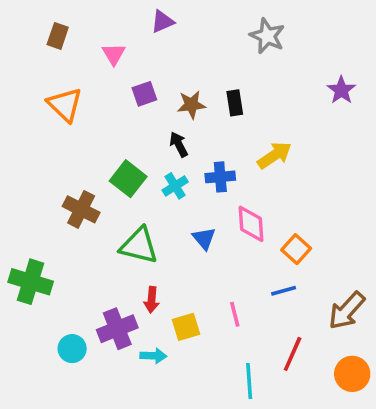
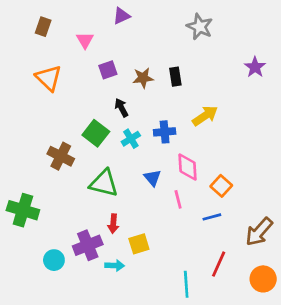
black arrow: (179, 144) -> (121, 108), moved
pink line: (235, 314) -> (178, 199), moved

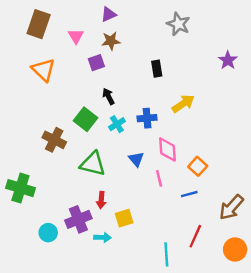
brown rectangle: (43, 27) -> (39, 24), size x1.6
brown star: (143, 78) -> (111, 41), moved

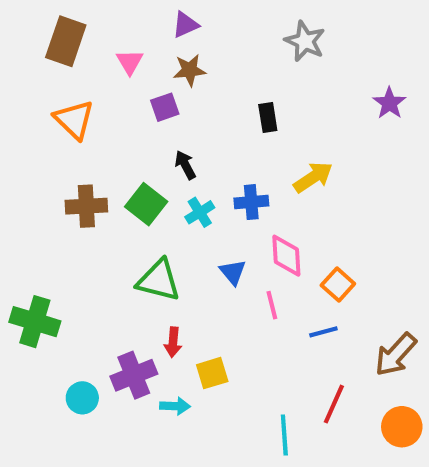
brown cross: (54, 140) -> (86, 206), moved, turned -30

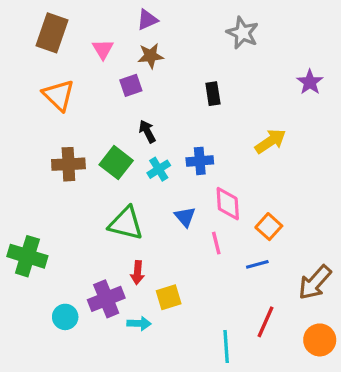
yellow arrow: (313, 177) -> (270, 141), moved

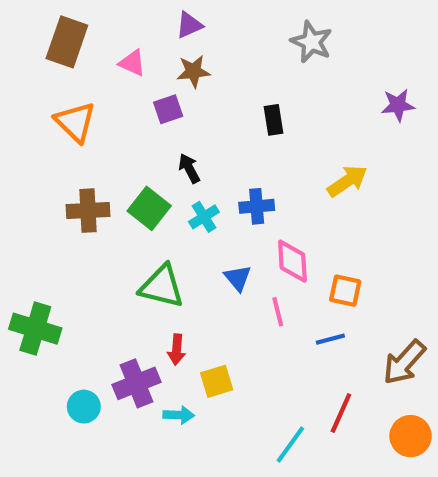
pink triangle: (103, 49) -> (132, 63), turned -35
purple star: (310, 82) -> (398, 105), turned 30
orange square: (269, 227) -> (345, 291), turned -30
cyan line: (226, 346) -> (290, 445), turned 40

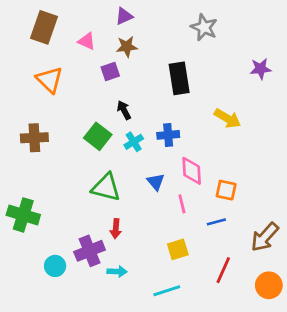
black rectangle: (274, 120) -> (179, 78), size x1.6
yellow arrow: (347, 181) -> (227, 118), turned 64
brown cross: (88, 211) -> (34, 138), moved
yellow square: (217, 381) -> (178, 249), moved
cyan line: (290, 445) -> (167, 291), moved, turned 36

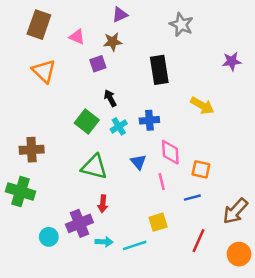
purple triangle: (124, 16) -> (120, 15), moved
brown cross: (34, 138) -> (32, 150), moved
cyan line: (167, 291) -> (135, 245), moved

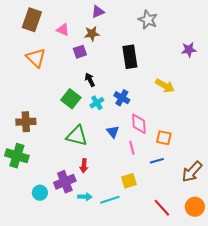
blue cross: (149, 120) -> (122, 98), turned 35
red line: (199, 241) -> (162, 208), moved, turned -66

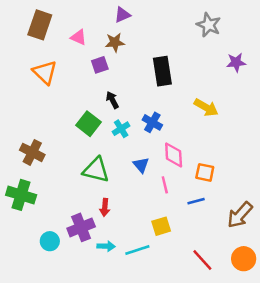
gray star: (148, 20) -> (209, 25), moved
brown cross: (26, 122) -> (32, 152), turned 30

